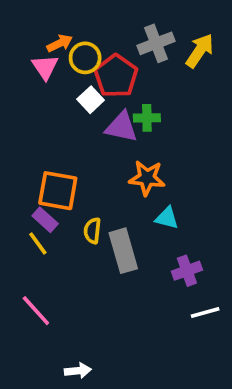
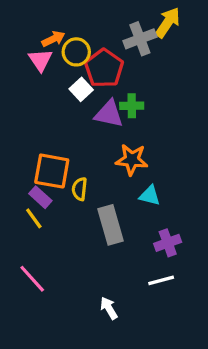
yellow arrow: (200, 51) -> (168, 23), moved
yellow semicircle: (92, 231) -> (80, 189), moved
white line: (205, 312) -> (161, 280), moved
white arrow: (78, 371) -> (109, 308), moved, turned -115

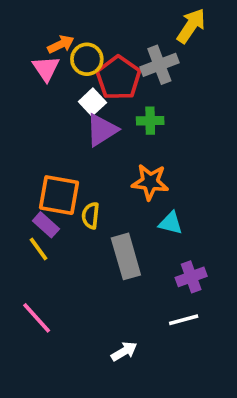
gray cross: (140, 39) -> (159, 65), moved
purple triangle: (109, 114) -> (102, 130), moved, turned -44
white arrow: (109, 308) -> (124, 351), turned 90

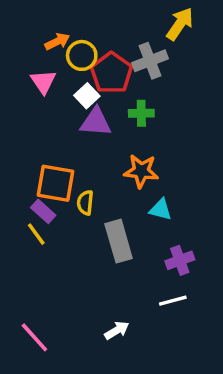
pink triangle: (46, 69) -> (43, 82), moved
purple triangle: (102, 130) -> (96, 122), turned 36
pink line: (37, 318) -> (34, 337), moved

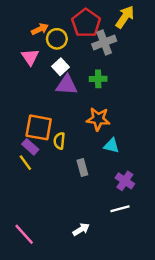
red pentagon: (112, 73) -> (86, 23), moved
gray rectangle: (119, 241) -> (82, 167), size x0.6
purple cross: (180, 260) -> (125, 181), turned -36

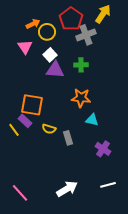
yellow semicircle: (59, 141) -> (49, 129), moved, turned -80
yellow line: (25, 163) -> (14, 130), moved
white line: (120, 209) -> (108, 185), moved
white arrow: (81, 229) -> (67, 189), size x1.5

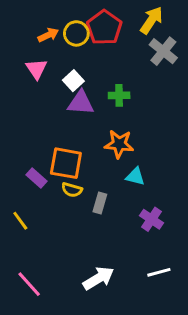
yellow circle: (47, 32) -> (76, 33), moved
gray cross: (86, 35) -> (163, 51), moved, turned -30
orange square: (32, 105) -> (66, 163), moved
yellow line: (14, 130) -> (20, 221), moved
gray rectangle: (68, 138) -> (100, 203), turned 32

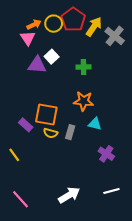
yellow arrow: (152, 20) -> (94, 27), moved
pink triangle: (36, 69) -> (28, 38), moved
purple triangle: (81, 103) -> (37, 65), moved
gray rectangle: (100, 203) -> (70, 132), moved

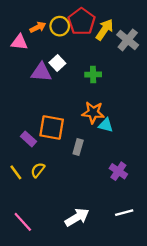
pink triangle: (28, 38) -> (19, 42), moved, turned -49
cyan triangle: (95, 124) -> (106, 125), moved
yellow semicircle: (50, 133) -> (38, 170), moved, turned 112

